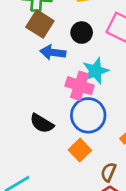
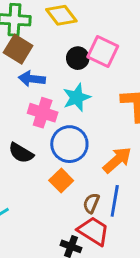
black circle: (82, 33) -> (78, 58), moved
pink cross: (80, 86) -> (43, 113), moved

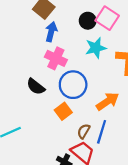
blue arrow: (32, 79) -> (51, 32), turned 90
cyan star: (77, 98) -> (96, 48), moved

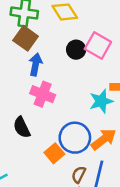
cyan star: (96, 48) -> (101, 101), moved
blue circle: (73, 85) -> (75, 138), moved
black semicircle: (36, 87) -> (22, 127), turned 30

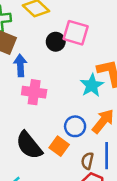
black semicircle: (22, 127) -> (29, 145), moved, size x1.4
blue circle: (75, 138) -> (75, 126), size x0.7

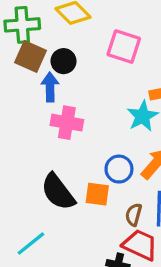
black circle: (56, 42) -> (64, 61), moved
orange square: (59, 146) -> (97, 194), turned -30

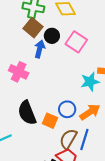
pink square: (124, 47) -> (76, 42), moved
pink cross: (67, 123) -> (19, 72), moved
brown semicircle: (134, 215) -> (68, 139), size x1.5

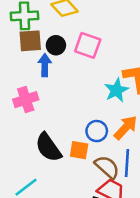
brown square: (33, 28) -> (30, 41), turned -30
pink cross: (19, 72) -> (26, 100), turned -30
brown semicircle: (68, 139) -> (107, 167), turned 115

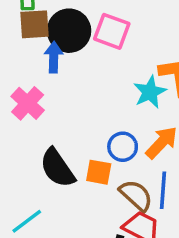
black circle: (56, 45) -> (69, 31), size x1.6
pink cross: (26, 100) -> (28, 103), turned -30

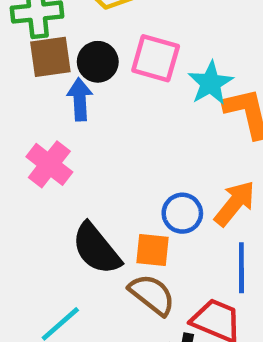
black circle: (69, 31) -> (98, 62), size x0.7
cyan star: (150, 92) -> (211, 83), moved
brown semicircle: (136, 195) -> (152, 295), moved

